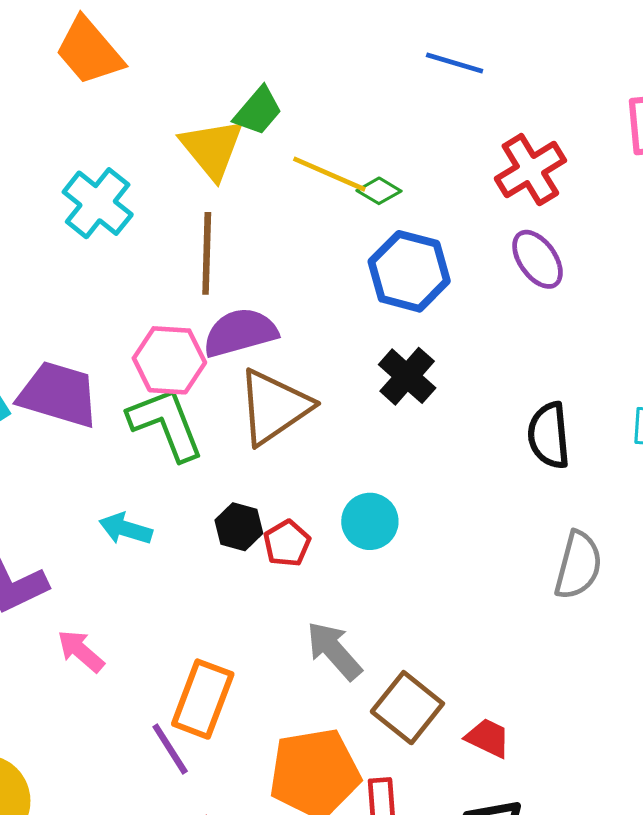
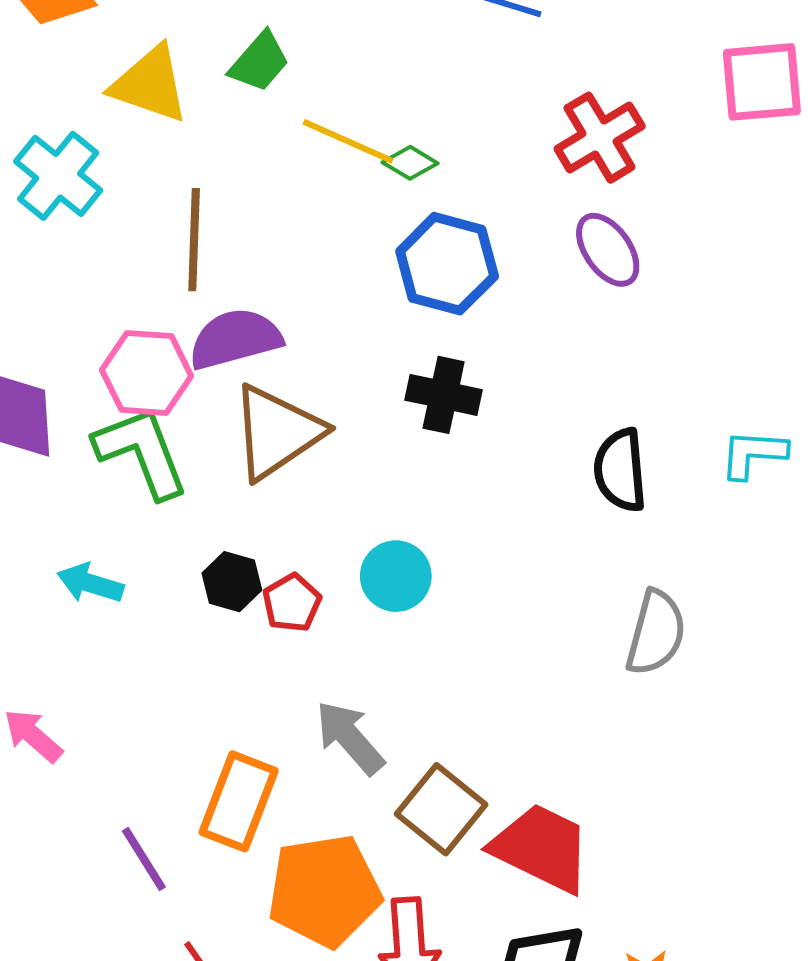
yellow triangle: (212, 149) -> (150, 84), moved, turned -32
black cross: (407, 376) -> (444, 395), turned -30
orange rectangle: (203, 699) -> (239, 801), moved
red trapezoid: (488, 738) -> (541, 848), size x1.8

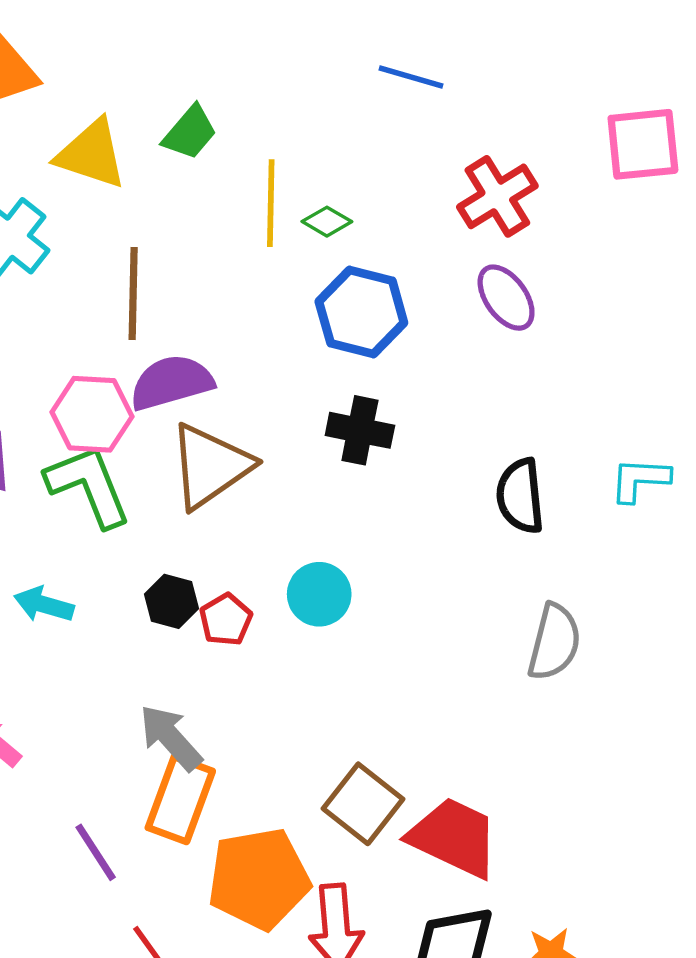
yellow line: (348, 141) -> (271, 203), turned 68
gray arrow: (350, 737) -> (170, 738), moved

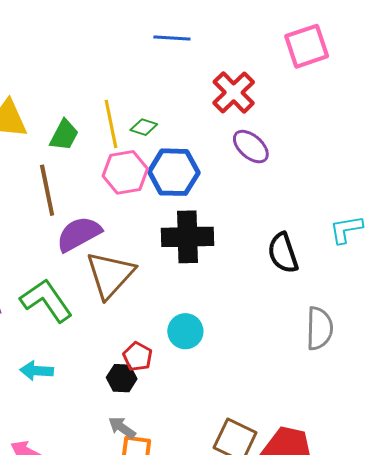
green trapezoid: (190, 133) -> (64, 135), moved
pink hexagon: (92, 414) -> (125, 172), moved
black cross: (360, 430) -> (187, 237), size x1.4
black hexagon: (172, 601) -> (122, 378), moved
gray arrow: (170, 738) -> (122, 428), size x0.7

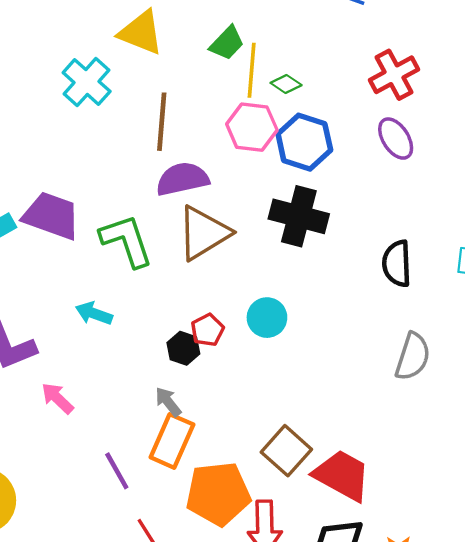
green trapezoid: (64, 135) -> (227, 43), moved

